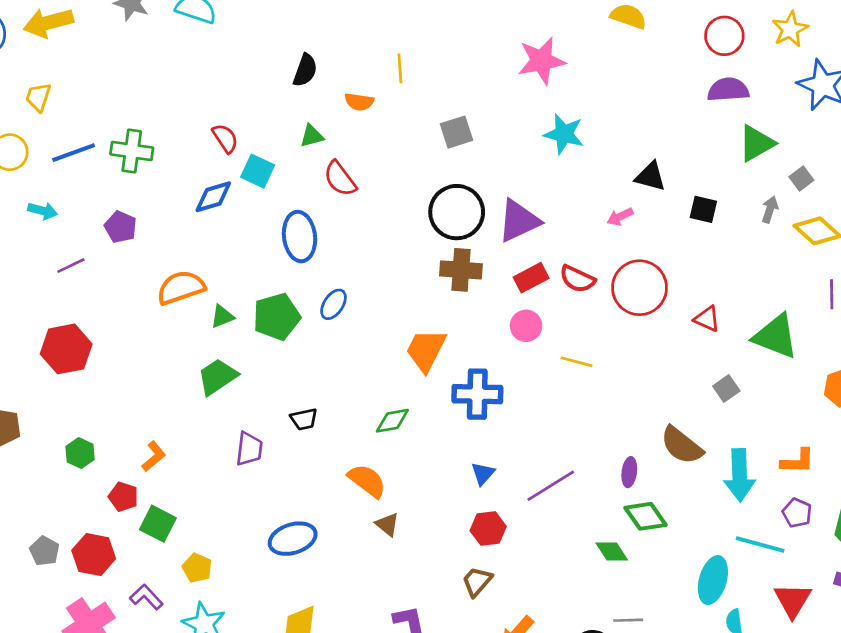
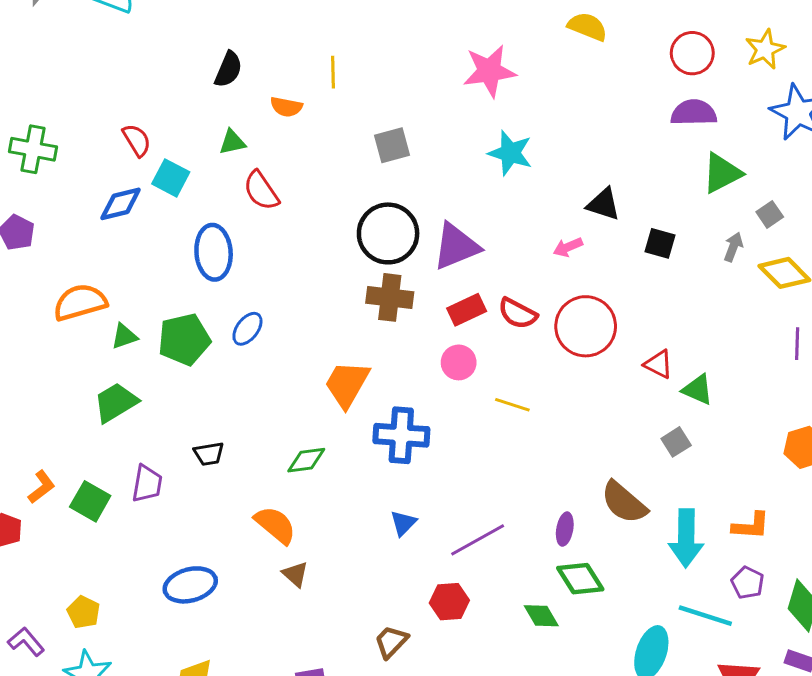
green triangle: (776, 336) -> (698, 390), moved, size x0.6
green square: (158, 524) -> (90, 501), moved
red hexagon: (488, 529) -> (449, 602), moved

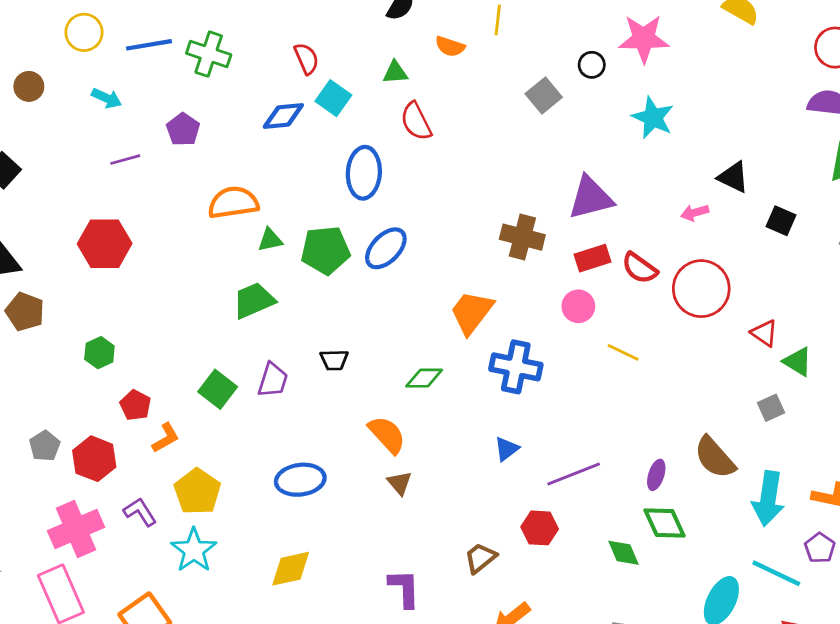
gray square: (392, 145) -> (544, 96), turned -32
black circle: (388, 233) -> (592, 65), moved, size x0.5
blue ellipse: (247, 329) -> (386, 248), size x1.4
orange L-shape: (41, 487) -> (166, 438), moved
yellow pentagon: (83, 612) -> (197, 492), size x1.5

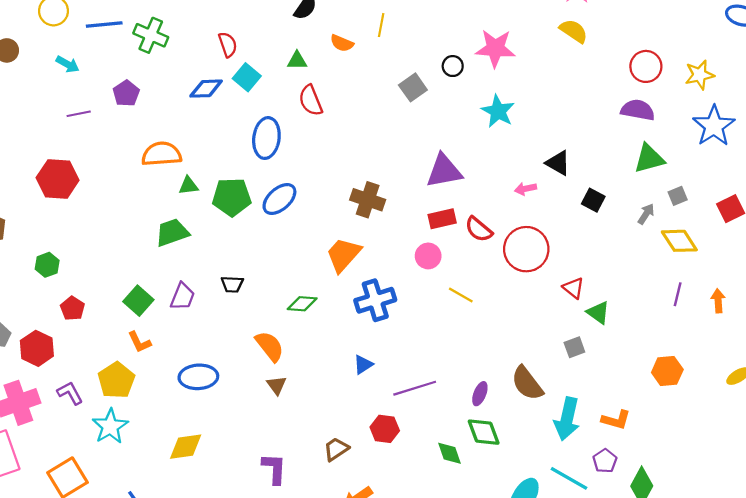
brown cross: (522, 237) -> (368, 200), moved
blue cross: (516, 367) -> (375, 300), turned -33
orange L-shape: (166, 438) -> (139, 342), moved, turned 90

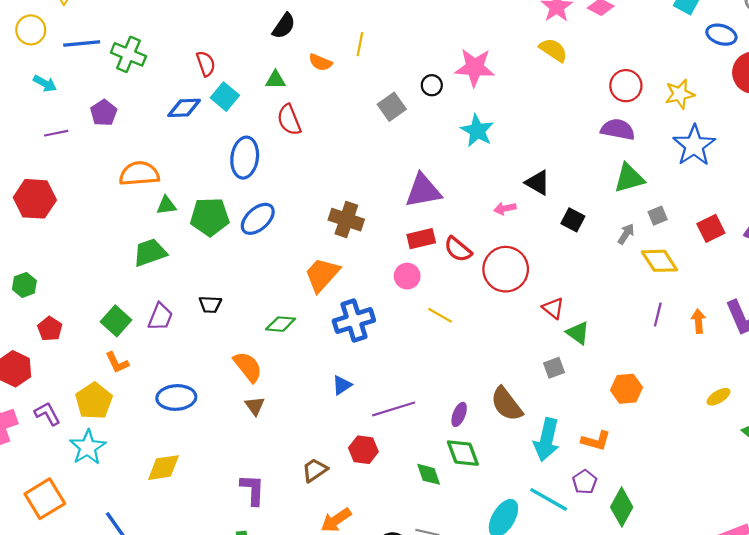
orange hexagon: (667, 371) -> (626, 389), moved

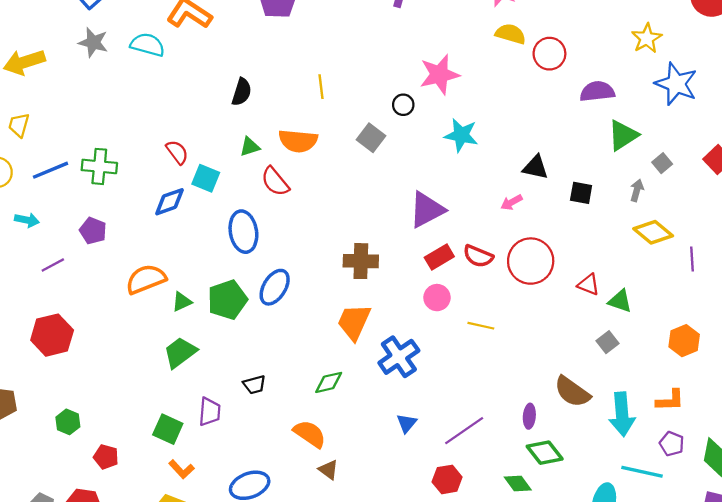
orange semicircle: (320, 62) -> (298, 141), moved, size x1.6
red circle: (626, 86) -> (549, 54), moved
yellow diamond: (659, 261) -> (653, 232), moved

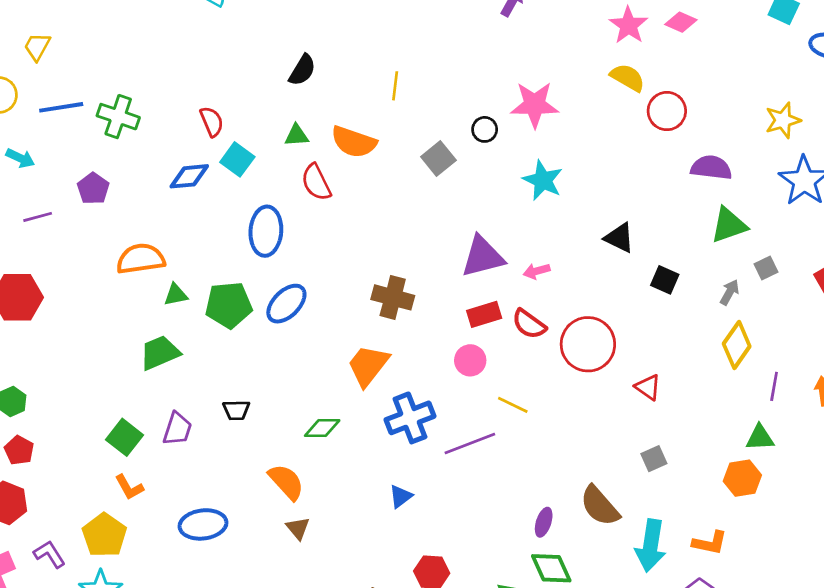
pink arrow: (512, 202) -> (537, 271), moved
yellow diamond: (653, 232) -> (737, 345), turned 72
green triangle: (620, 301) -> (760, 438), moved, turned -35
purple line: (464, 431) -> (470, 443), moved
red pentagon: (106, 457) -> (19, 450), moved

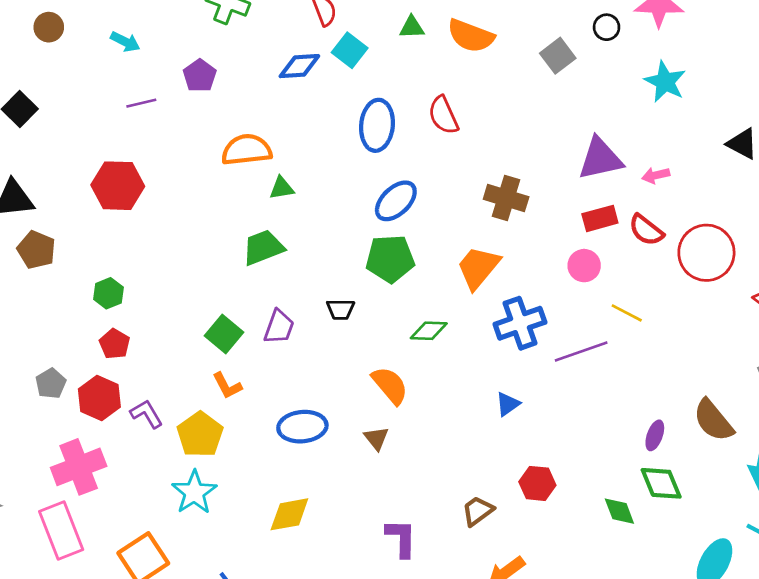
red semicircle: (316, 182) -> (443, 115), moved
green pentagon: (229, 305) -> (390, 259), moved
brown triangle: (298, 528) -> (376, 438), moved
purple L-shape: (49, 554) -> (146, 414), moved

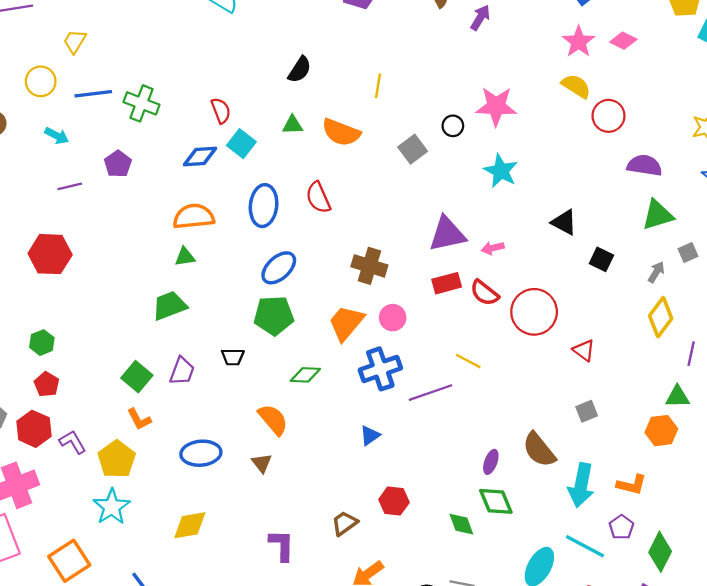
orange semicircle: (247, 150) -> (194, 217), moved
pink circle: (584, 266) -> (393, 318), moved

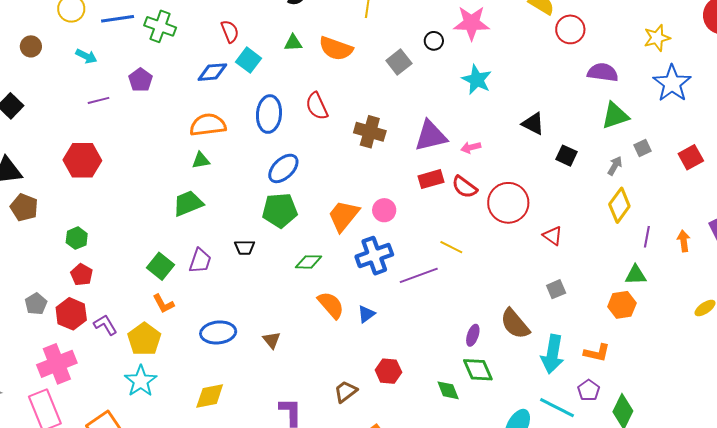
brown cross: (369, 266) -> (370, 132), moved
orange semicircle: (273, 420) -> (331, 305), moved

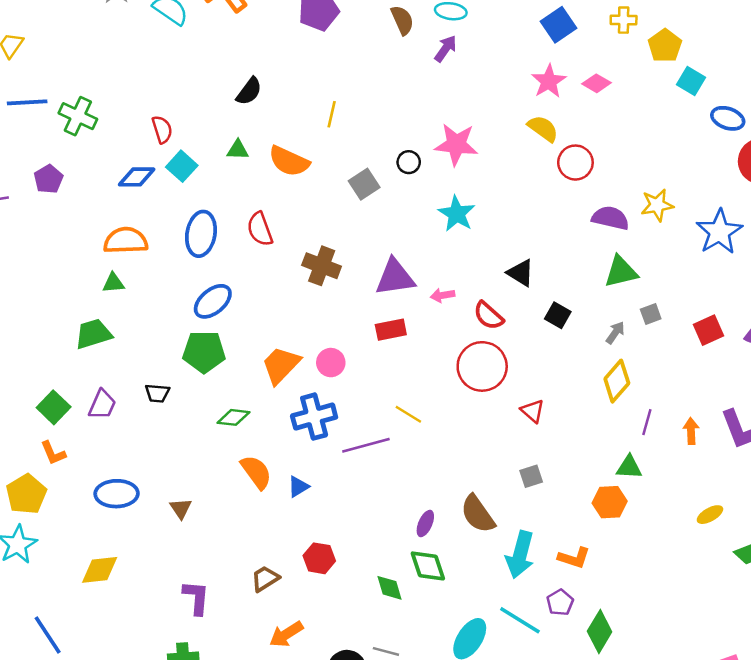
yellow star: (657, 38) -> (657, 205), moved
blue star: (672, 83) -> (719, 232), moved
red semicircle: (464, 187) -> (488, 316), moved

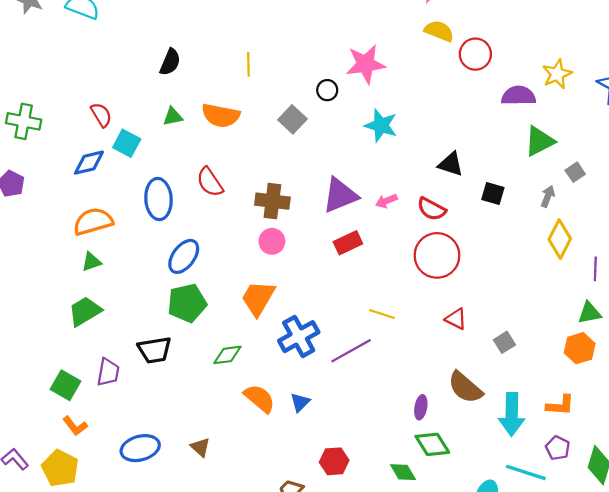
pink circle: (331, 363) -> (272, 241), moved
black trapezoid: (157, 393) -> (155, 350), size x1.5
red triangle: (533, 411) -> (456, 319), moved

